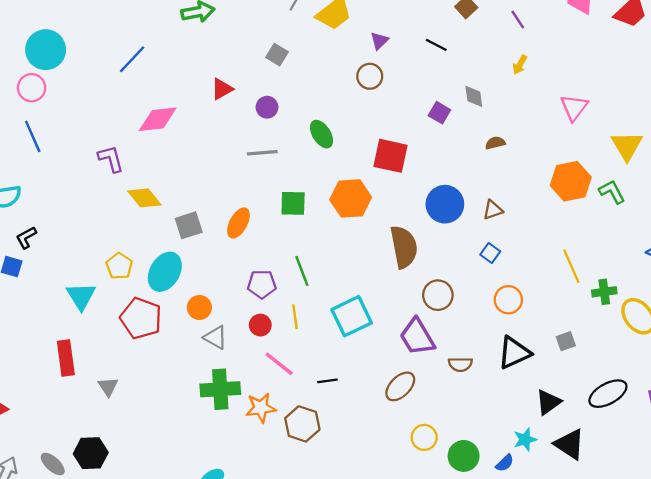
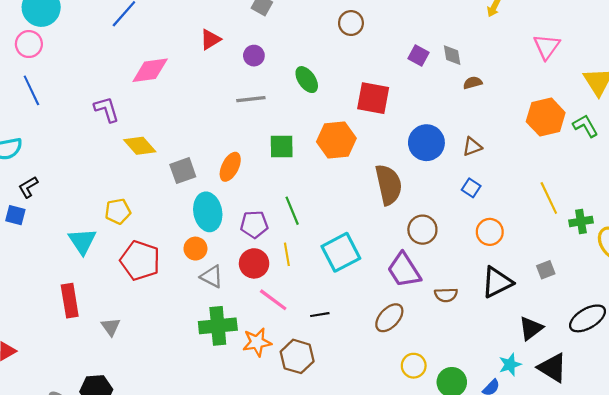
gray diamond: (474, 96) -> (452, 55), moved
yellow pentagon: (119, 266) -> (118, 211), turned 30
cyan ellipse: (165, 272) -> (208, 212), moved, turned -39
red circle: (260, 325) -> (254, 263), size x1.4

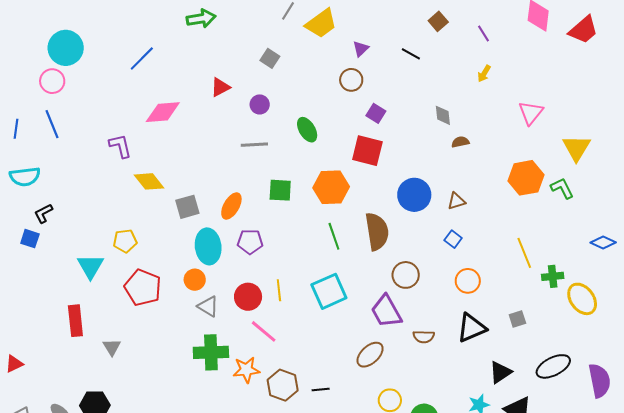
purple square: (418, 56) -> (376, 113), moved
green line: (292, 211) -> (334, 236), moved
purple pentagon: (254, 224) -> (250, 242), moved
black line: (320, 315) -> (321, 389), moved

